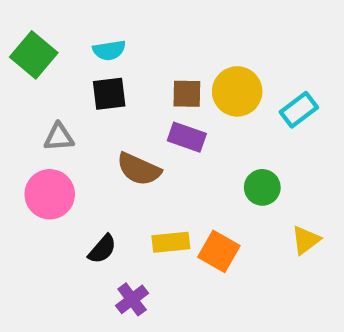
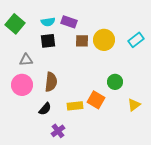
cyan rectangle: (299, 110) -> (136, 40), moved
purple rectangle: (187, 137) -> (69, 22), moved
brown semicircle: (139, 169) -> (51, 82), moved, turned -108
orange square: (219, 251) -> (96, 100), moved

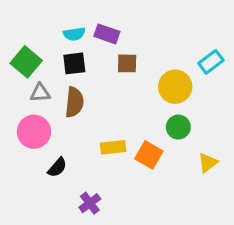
green square: (15, 24) -> (26, 62), moved
yellow circle: (104, 40) -> (175, 87), moved
brown semicircle: (51, 82) -> (74, 102), moved
yellow rectangle: (75, 106) -> (113, 147), moved
black semicircle: (45, 109) -> (57, 167), moved

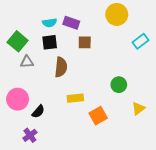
yellow circle: (175, 87) -> (117, 14), moved
brown semicircle: (74, 102) -> (61, 67), moved
pink circle: (34, 132) -> (18, 99), moved
orange square: (149, 155) -> (98, 116), moved, turned 30
purple cross: (90, 203) -> (30, 135), moved

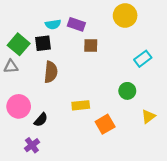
cyan rectangle: (141, 41) -> (143, 59), moved
black square: (50, 42) -> (43, 43), moved
gray triangle: (27, 62) -> (11, 66), moved
brown semicircle: (61, 67) -> (51, 72), moved

